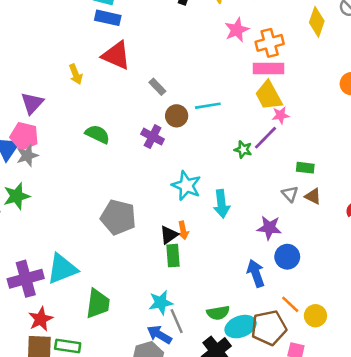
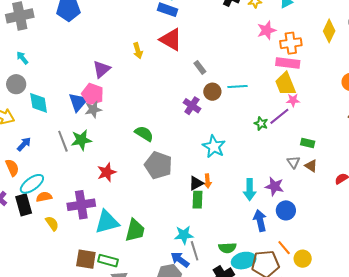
green semicircle: (97, 134) -> (144, 134), moved
cyan arrow: (222, 204) -> (250, 190), moved
cyan triangle: (62, 269) -> (107, 222), moved
red star: (41, 319) -> (107, 172), moved

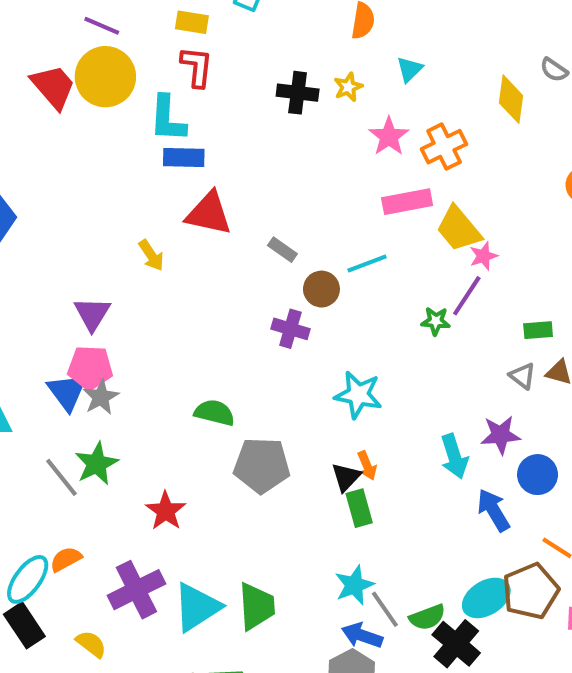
pink rectangle: (288, 63) -> (407, 202), moved
orange semicircle: (44, 197) -> (66, 559), moved
green semicircle: (227, 248) -> (427, 617), moved

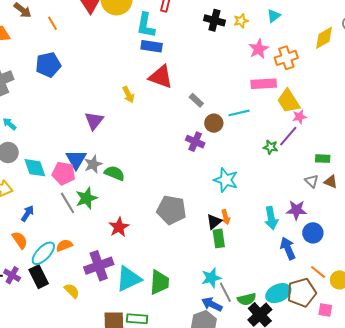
yellow diamond: (511, 99) -> (324, 38), turned 45
pink pentagon: (90, 368) -> (64, 173), moved
green semicircle: (215, 413) -> (114, 173), moved

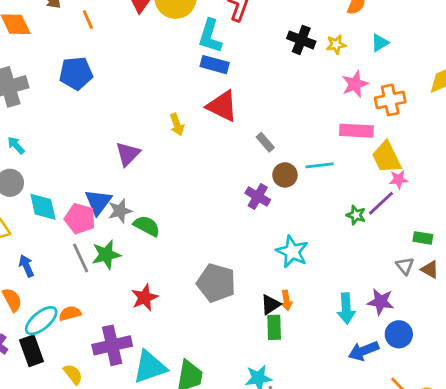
blue arrow: (28, 213) -> (26, 266), turned -63
blue arrow: (288, 248) -> (364, 351), turned -95

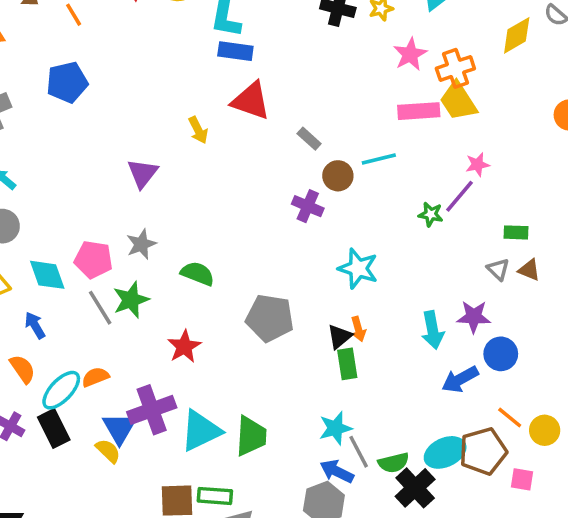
yellow trapezoid: (386, 157) -> (458, 101), moved
blue triangle: (98, 202) -> (119, 428), moved
cyan diamond: (43, 207) -> (47, 275), moved
green semicircle: (147, 226) -> (198, 274), moved

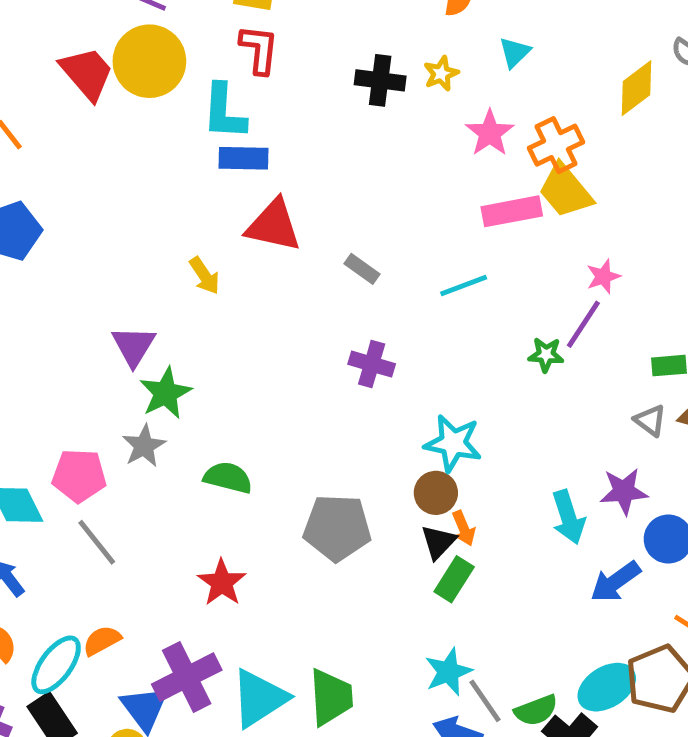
brown circle: (338, 176) -> (436, 493), moved
green star: (131, 300) -> (166, 393), moved
green rectangle: (347, 364) -> (454, 579), turned 48

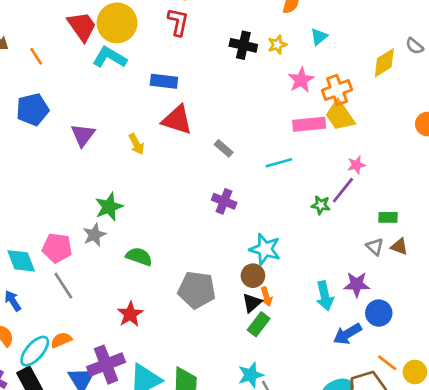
cyan L-shape: (224, 112) -> (110, 57), moved, turned 112
purple triangle: (134, 346) -> (83, 135), moved

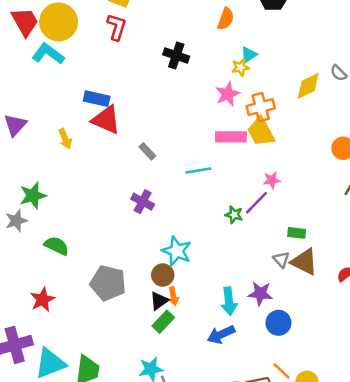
yellow star: (277, 45) -> (240, 67), moved
blue rectangle: (164, 81) -> (97, 99), moved
brown triangle: (399, 247) -> (304, 262), size x1.6
blue arrow: (347, 334) -> (221, 335), moved

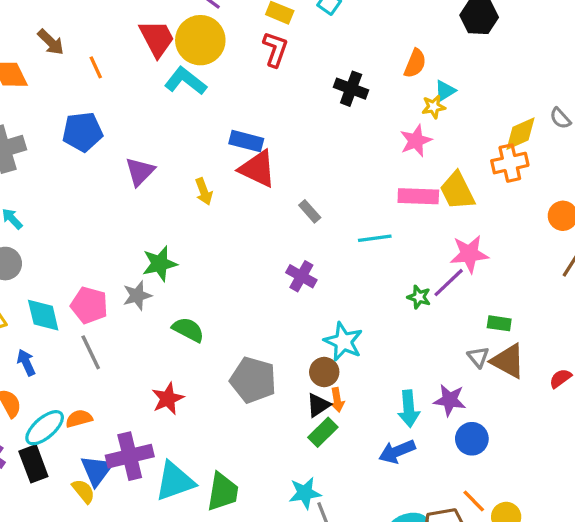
orange semicircle: (226, 19) -> (415, 63), moved
orange cross: (261, 107) -> (510, 163), moved
pink star: (272, 180) -> (469, 254), size x1.6

